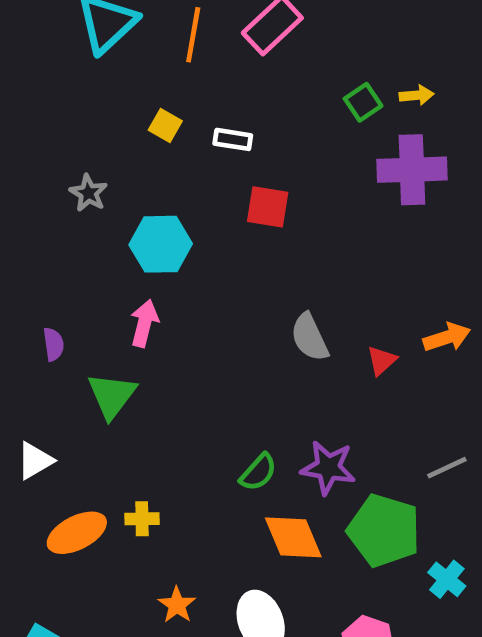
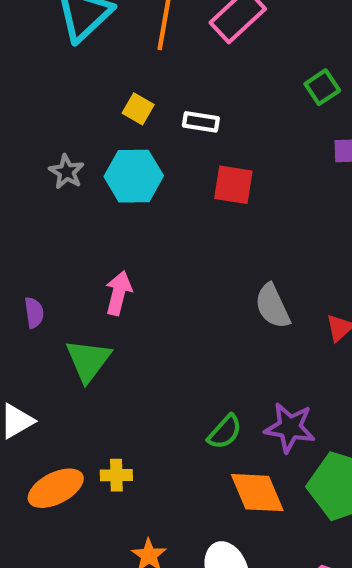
cyan hexagon: (161, 244) -> (134, 176), moved

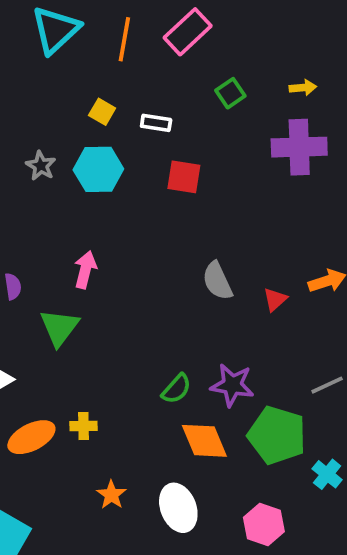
green square: (322, 87) -> (230, 93), moved

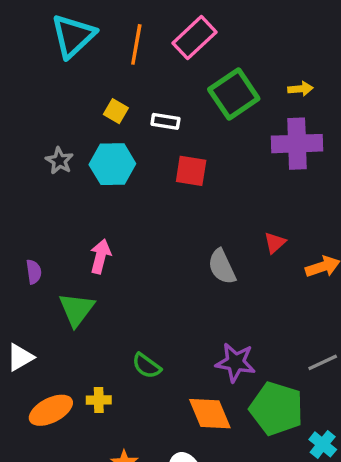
green square: (230, 93) -> (234, 94), size x1.8
red triangle: (275, 300) -> (275, 243), moved
green semicircle: (176, 389) -> (147, 366), moved, turned 84

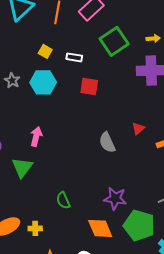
green semicircle: (147, 366) -> (63, 200), turned 30
yellow cross: (99, 400) -> (35, 228), moved

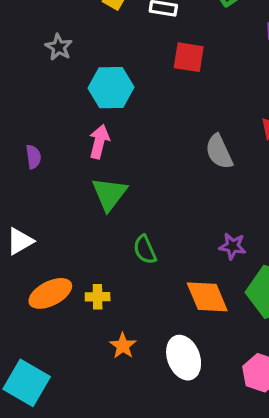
cyan hexagon: (43, 82) -> (111, 88), moved
green triangle: (22, 167) -> (109, 194), moved
purple star: (115, 198) -> (233, 246), size x0.7

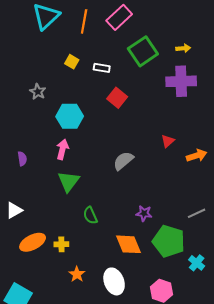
red square: (189, 57) -> (117, 98), turned 30
gray semicircle: (219, 152) -> (123, 161), moved, turned 75

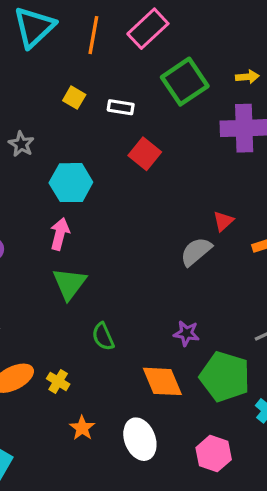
gray semicircle: (123, 161) -> (196, 252), moved
yellow cross: (61, 244) -> (58, 381), turned 32

